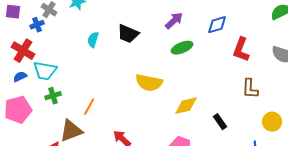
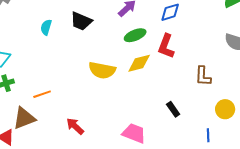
red L-shape: (241, 50) -> (166, 46), moved
yellow diamond: (186, 106) -> (139, 63), moved
orange line: (89, 107) -> (42, 94), turned 42

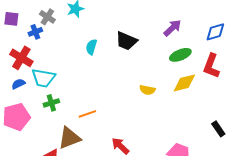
yellow semicircle: (102, 70) -> (147, 90), size x0.6

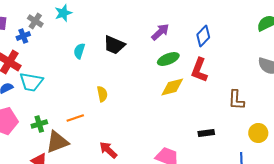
blue diamond: (215, 32) -> (203, 36), turned -30
yellow semicircle: (147, 90) -> (102, 94), moved, turned -112
green cross: (51, 103) -> (39, 124), moved
black rectangle: (218, 129) -> (206, 133), turned -63

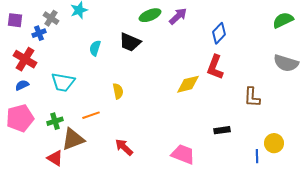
purple arrow: (160, 32) -> (178, 16), moved
green ellipse: (168, 59) -> (150, 15), moved
cyan trapezoid: (31, 82) -> (63, 82), moved
yellow circle: (258, 133) -> (274, 143), moved

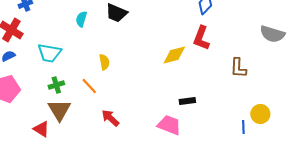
orange line: (91, 115) -> (89, 86), moved, turned 66
green cross: (55, 121) -> (56, 85), moved
black rectangle: (222, 130) -> (187, 101), moved
brown triangle: (73, 139) -> (59, 110), turned -40

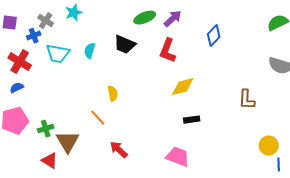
red L-shape: (201, 38) -> (168, 51), moved
cyan trapezoid: (49, 53) -> (58, 54), moved
green cross: (56, 85) -> (46, 129), moved
black rectangle: (187, 101) -> (192, 120), moved
blue line: (243, 127) -> (279, 165), moved

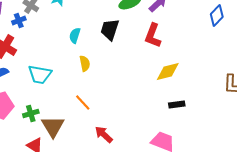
blue diamond: (214, 36) -> (217, 16), moved
black trapezoid: (125, 45) -> (110, 30), turned 85
cyan trapezoid: (58, 54) -> (40, 74), moved
yellow semicircle: (113, 94) -> (85, 64), moved

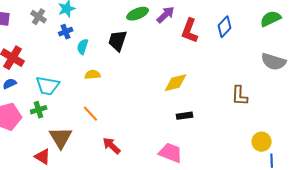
blue cross: (19, 20) -> (66, 32), moved
red L-shape: (153, 36) -> (190, 31), moved
yellow semicircle: (85, 64) -> (93, 75), turned -84
green cross: (31, 114) -> (39, 110), moved

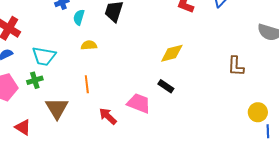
orange line: (91, 114) -> (87, 84), turned 36
black rectangle: (185, 116) -> (166, 86), moved, turned 42
pink trapezoid: (171, 153) -> (139, 103), moved
red triangle: (43, 157) -> (23, 127), moved

